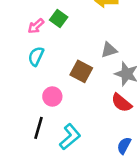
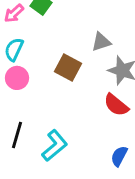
pink circle: (52, 96) -> (17, 78), moved

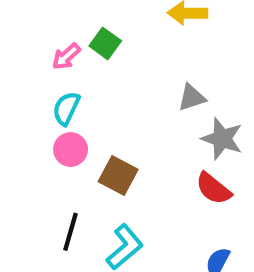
brown square: (68, 67) -> (118, 176), moved

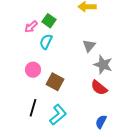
gray triangle: (192, 98) -> (89, 46), turned -32
cyan semicircle: (66, 108) -> (46, 42), moved

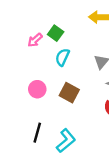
cyan semicircle: (46, 42) -> (62, 57), moved
brown square: (55, 82) -> (69, 93), moved

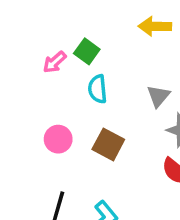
cyan semicircle: (62, 57) -> (98, 89), turned -30

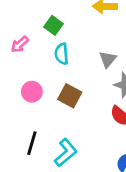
pink arrow: (55, 62) -> (20, 44), moved

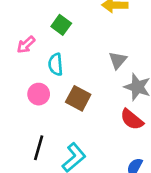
cyan semicircle: (62, 54) -> (56, 64), moved

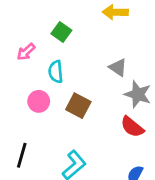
gray triangle: (118, 60) -> (118, 67), turned -36
black line: (39, 148) -> (22, 155), moved

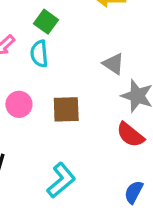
cyan semicircle: (56, 72) -> (39, 54), moved
brown square: (78, 106) -> (66, 109), turned -30

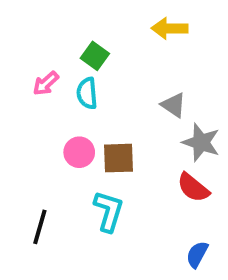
pink circle: (19, 104) -> (79, 152), moved
cyan L-shape: (61, 180) -> (109, 211), moved, turned -33

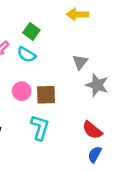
cyan semicircle: (87, 93) -> (27, 55), turned -54
gray triangle: (174, 105) -> (80, 62), turned 35
red semicircle: (193, 188) -> (92, 130), moved

